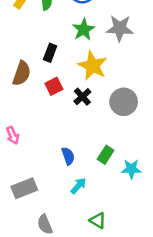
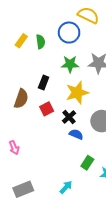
green star: (84, 30) -> (70, 64), turned 30
yellow star: (93, 66) -> (77, 93), turned 30
blue semicircle: (68, 156) -> (76, 134), moved, turned -48

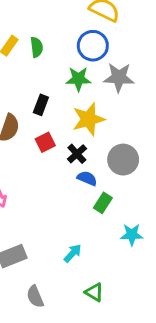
blue circle: (69, 33) -> (93, 46), moved
green rectangle: (87, 163) -> (103, 203), moved

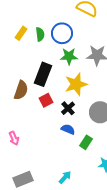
blue circle: (93, 46) -> (62, 33), moved
black rectangle: (41, 105) -> (43, 74), size x1.6
blue semicircle: (87, 178) -> (68, 129), moved

